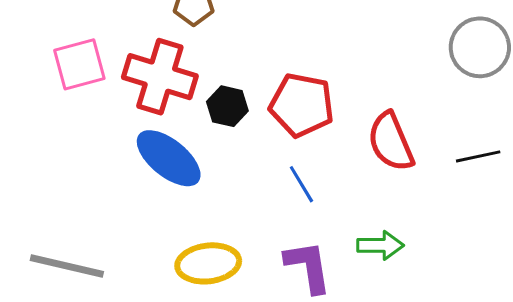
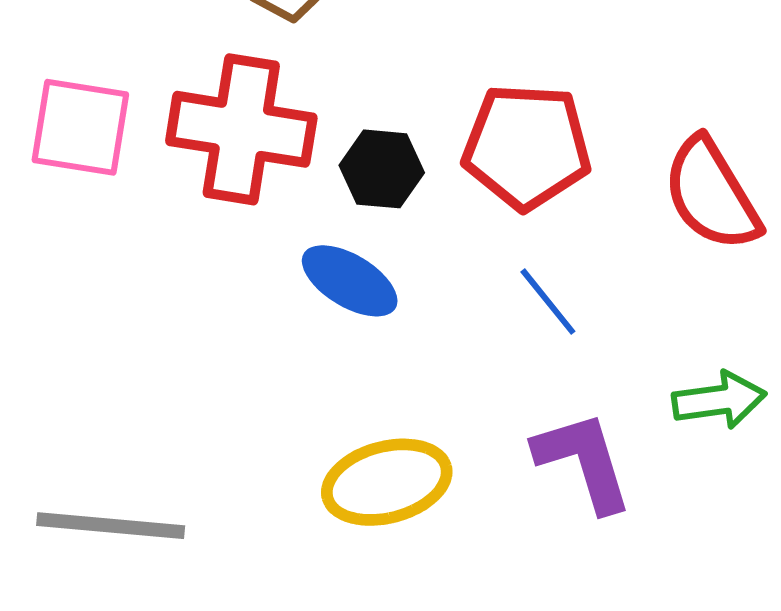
pink square: (79, 64) -> (80, 127), turned 32
blue ellipse: (169, 158) -> (350, 281), moved, size x0.7

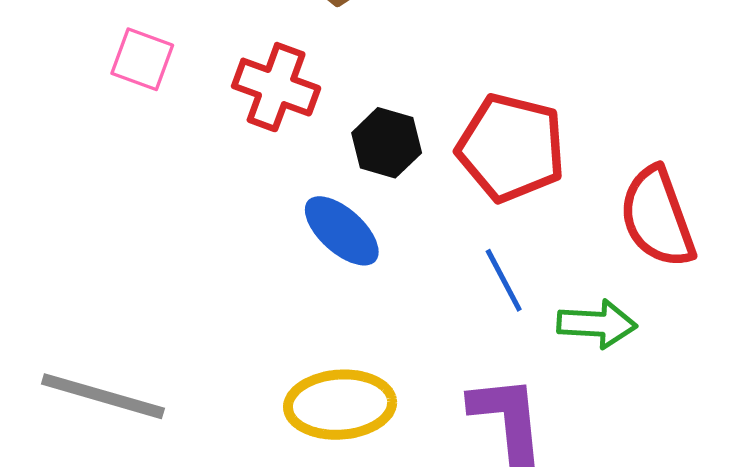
pink square: (80, 127) -> (142, 59), size x0.7
red cross: (241, 129) -> (276, 87), size x0.7
green arrow: (719, 400) -> (597, 324), moved

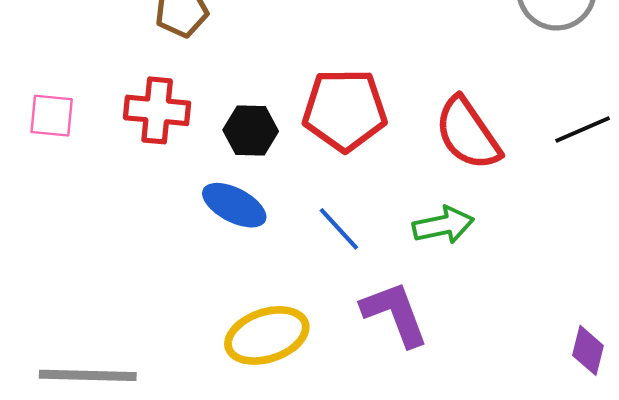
blue line: (504, 280) -> (339, 229), moved

